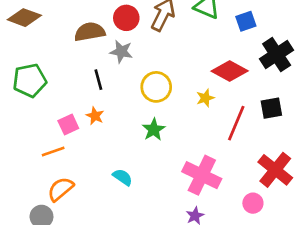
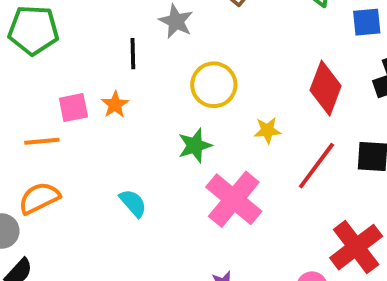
red diamond: (230, 71) -> (326, 88), turned 68
yellow star: (205, 98) -> (267, 130), moved
pink cross: (202, 175) -> (234, 199), moved

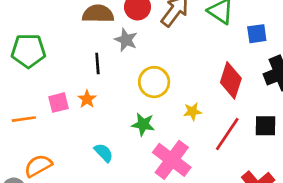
orange line: (42, 141) -> (24, 119), moved
green star: (195, 145) -> (143, 124), turned 30
cyan semicircle: (133, 203) -> (104, 153), moved

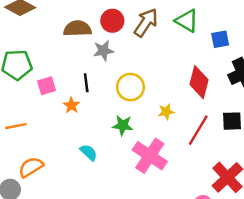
gray star: (126, 40) -> (103, 51), turned -30
black line: (97, 63) -> (86, 83), moved
pink square: (59, 103) -> (46, 86), moved

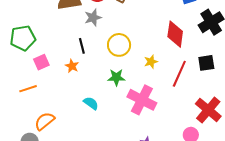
pink square: (46, 86) -> (41, 62), moved

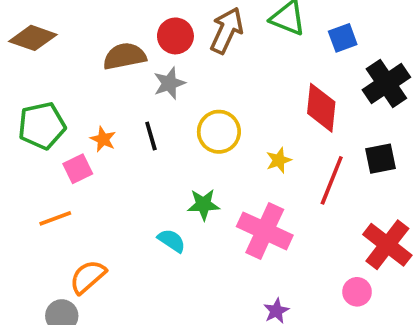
orange star: (72, 66) -> (103, 139), moved
green star: (116, 77) -> (203, 204), moved

